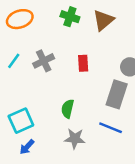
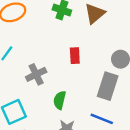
gray cross: (44, 61) -> (36, 74), moved

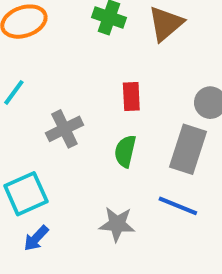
green semicircle: (60, 100) -> (125, 151), moved

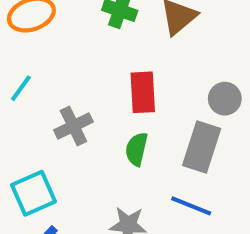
red rectangle: (131, 97) -> (143, 92), size x1.4

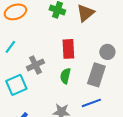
cyan square: (33, 193) -> (16, 85), moved
blue line: (191, 206) -> (91, 103), turned -42

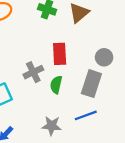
gray cross: (35, 65) -> (33, 72), moved

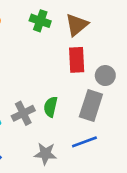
red rectangle: (60, 54) -> (77, 60), moved
gray cross: (33, 72) -> (23, 113), moved

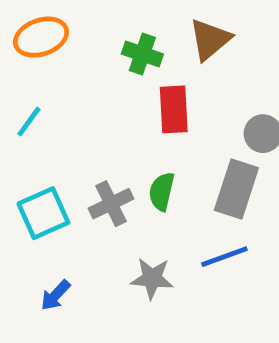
green cross: (40, 21) -> (142, 54), moved
red rectangle: (77, 60) -> (174, 109), moved

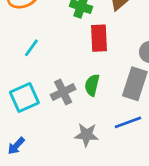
cyan line: (29, 122) -> (31, 48), moved
blue arrow: (56, 295) -> (16, 146), moved

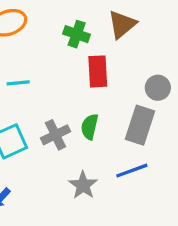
cyan line: (31, 48) -> (18, 83), turned 48
gray star: (87, 135) -> (83, 185), turned 30

